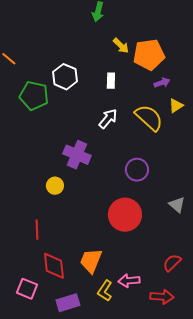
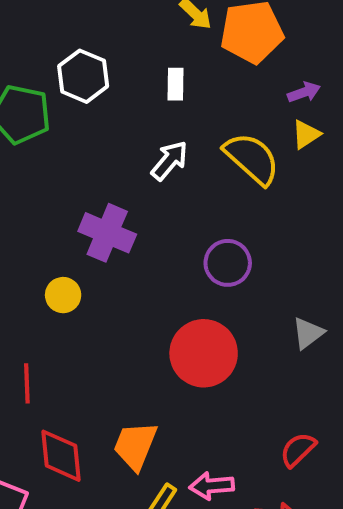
purple arrow: (162, 83) -> (304, 92), moved
gray triangle: (177, 205) -> (308, 333), turned 42

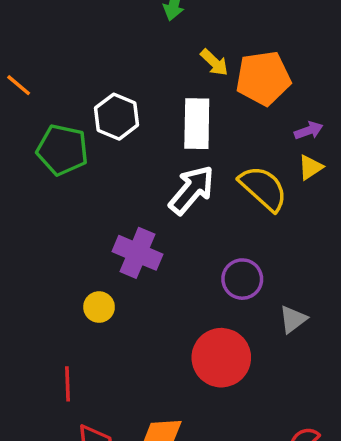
white rectangle: (175, 84) -> (197, 124), size x1.8
white arrow: (169, 161) -> (192, 190), size x1.4
gray triangle: (308, 333) -> (293, 319), moved

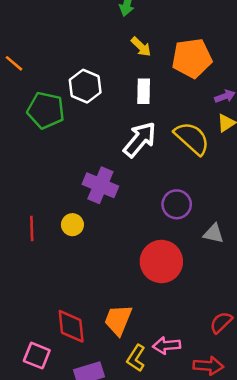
yellow arrow: (214, 62) -> (141, 47), moved
white rectangle: (197, 124) -> (144, 91), size x0.7
gray triangle: (293, 319) -> (213, 234), turned 50
red line: (68, 384) -> (32, 228), moved

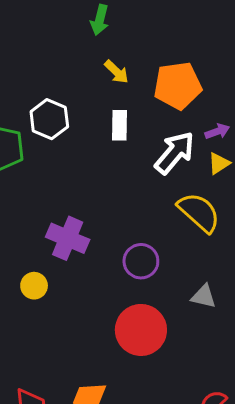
yellow semicircle: (192, 138) -> (199, 212), moved
white arrow: (140, 140) -> (175, 153), moved
purple circle: (177, 204) -> (141, 261), moved

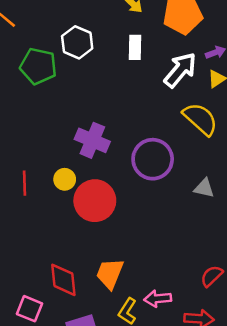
purple circle: (141, 261) -> (153, 159), size x1.4
red circle: (141, 330) -> (95, 201), moved

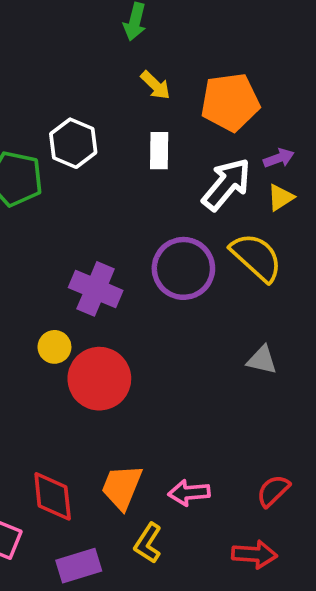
purple circle: (153, 159) -> (183, 268), moved
pink arrow: (158, 299) -> (189, 493), moved

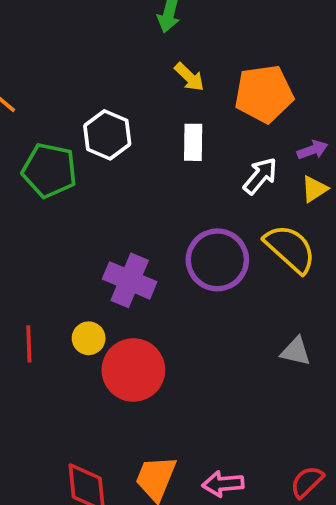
white arrow: (226, 184) -> (260, 176), size x0.7

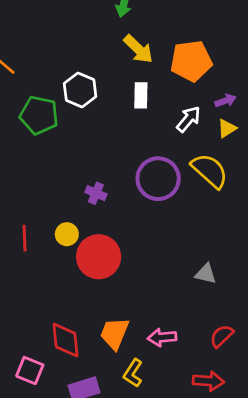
yellow arrow: (189, 77) -> (138, 49), size x1.4
purple cross: (130, 280) -> (96, 193), size x0.6
gray triangle: (296, 351) -> (206, 274), moved

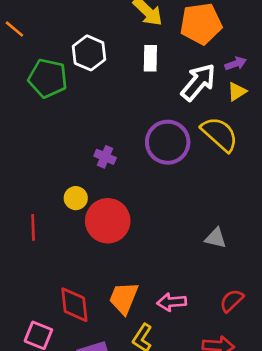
white arrow: (189, 119) -> (198, 82), size x1.4
red line: (25, 238) -> (33, 227), moved

